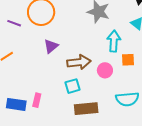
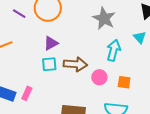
orange square: (128, 60) -> (124, 82), moved
cyan square: (73, 86) -> (49, 64), moved

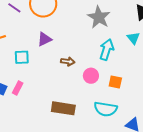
cyan square: (49, 64) -> (22, 57), moved
brown arrow: (75, 64) -> (68, 61), size x0.6

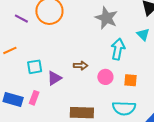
purple triangle: (44, 39) -> (54, 78), moved

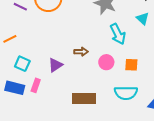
cyan arrow: (118, 49) -> (118, 34), turned 145
cyan square: (35, 67) -> (22, 64), moved, turned 35

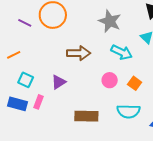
cyan arrow: (118, 34) -> (122, 52), turned -40
brown arrow: (81, 52) -> (79, 53), moved, size x1.6
orange square: (131, 65) -> (135, 83), turned 32

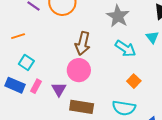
brown arrow: (79, 53) -> (83, 43), turned 95
pink circle: (110, 80) -> (79, 70), moved, size x1.5
purple triangle: (59, 82) -> (59, 89), moved, turned -35

